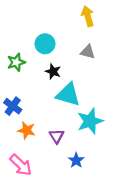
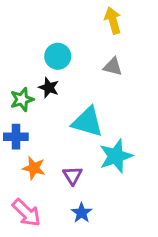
green star: (16, 62) -> (22, 99), moved
black star: (53, 72) -> (49, 88), moved
blue cross: (13, 106) -> (16, 137), turned -36
blue star: (76, 160) -> (82, 213), moved

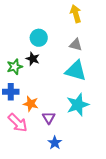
cyan triangle: (88, 122) -> (76, 71), moved
orange star: (34, 168) -> (31, 104), moved
pink arrow: (26, 213) -> (18, 123), moved

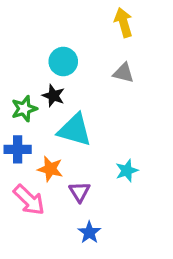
cyan triangle: (76, 71) -> (75, 130), moved
cyan star: (78, 105) -> (127, 171), size x0.6

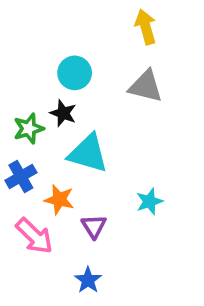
gray triangle: (123, 73) -> (146, 86), size x1.4
blue cross: (18, 149) -> (21, 176), turned -30
blue star: (89, 232) -> (88, 280), moved

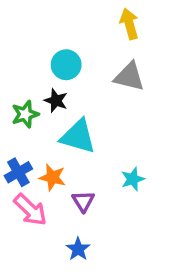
blue cross: (21, 176) -> (18, 172), moved

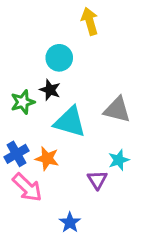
yellow arrow: (129, 24) -> (90, 21), moved
gray triangle: (129, 77) -> (117, 110), moved
purple triangle: (83, 201) -> (97, 180), moved

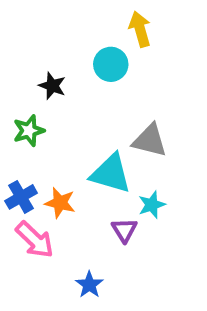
yellow arrow: (90, 21) -> (140, 29), moved
cyan circle: (59, 58) -> (111, 64), moved
black star: (50, 90) -> (52, 86), moved
cyan triangle: (70, 122) -> (111, 174), moved

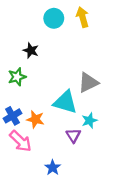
cyan circle: (111, 64) -> (54, 18), moved
gray triangle: (150, 140) -> (88, 83), turned -40

